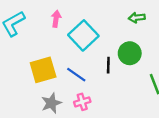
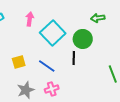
green circle: (130, 53) -> (83, 39), moved
yellow square: (43, 70) -> (19, 62), size x0.6

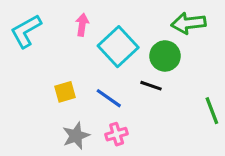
green arrow: (98, 18) -> (188, 23), size x1.5
black line: (74, 58) -> (151, 86), turned -72

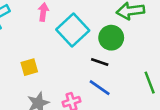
blue line: (109, 98) -> (100, 88), moved

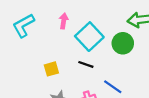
black line: (100, 62) -> (86, 64), moved

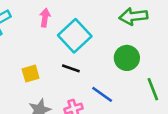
green circle: (123, 43) -> (127, 58), moved

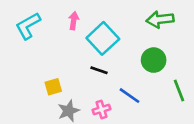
yellow square: (31, 74) -> (53, 87), moved

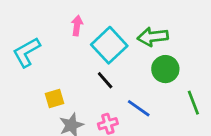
green arrow: (160, 19) -> (153, 37), moved
cyan L-shape: (28, 26) -> (26, 52), moved
black line: (99, 70) -> (105, 80), turned 30

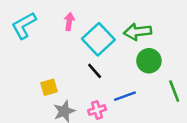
cyan L-shape: (26, 52) -> (24, 25), moved
blue line: (139, 108) -> (125, 96), turned -55

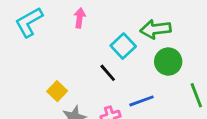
cyan square: (98, 39) -> (123, 46), moved, size x0.7
yellow square: (49, 87) -> (57, 91), turned -30

